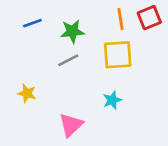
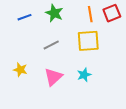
green star: (72, 31) -> (54, 13), moved, turned 30
pink triangle: (71, 125) -> (53, 77), moved

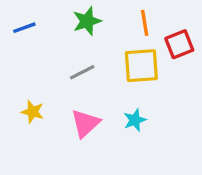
green star: (54, 13) -> (87, 21), turned 30
red square: (112, 13) -> (179, 44), moved
blue line: (24, 17) -> (24, 28), moved

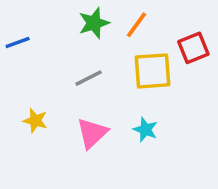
orange line: (145, 23) -> (137, 25), moved, turned 45
blue line: (24, 28) -> (18, 43), moved
cyan star: (135, 120) -> (145, 130), turned -30

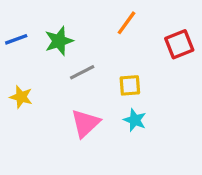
green star: (94, 23) -> (59, 41), moved
yellow square: (153, 71) -> (130, 85), moved, size x0.6
yellow star: (35, 121) -> (21, 97), moved

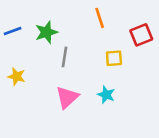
orange line: (127, 23) -> (100, 18), turned -54
gray line: (82, 72) -> (65, 57), turned -54
yellow square: (130, 85) -> (114, 58), moved

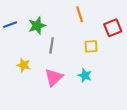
yellow star: (16, 76) -> (24, 65), moved

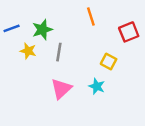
yellow square: (91, 46) -> (109, 62), moved, turned 32
yellow star: (24, 65) -> (28, 51), moved

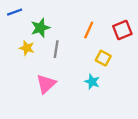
orange line: (91, 17) -> (89, 30), moved, turned 42
blue line: (12, 28) -> (15, 12), moved
pink triangle: (61, 89) -> (46, 84), moved

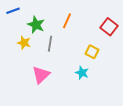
green star: (40, 28) -> (36, 25), turned -30
orange line: (89, 30) -> (67, 21), moved
red square: (122, 30) -> (109, 27), turned -30

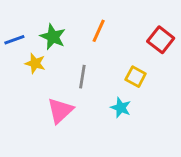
blue line: (13, 11) -> (14, 40), moved
gray line: (50, 44) -> (82, 77), moved

